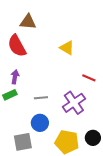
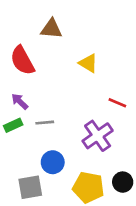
brown triangle: (28, 22) -> (51, 29), moved
purple arrow: (15, 77) -> (20, 101), turned -56
gray line: (41, 98) -> (45, 123), moved

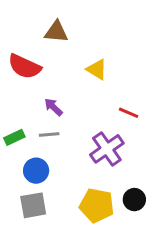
red semicircle: (22, 61) -> (24, 67), turned -36
purple arrow: (20, 101) -> (53, 107), moved
blue circle: (53, 162) -> (36, 171), moved

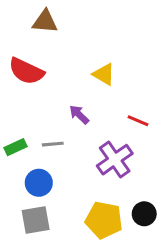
brown triangle: (56, 32) -> (45, 22), moved
purple arrow: (53, 107) -> (79, 115), moved

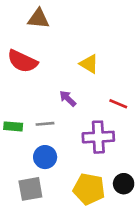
green rectangle: (16, 147) -> (13, 126), turned 30
purple cross: (115, 160) -> (98, 137), turned 32
blue circle: (39, 183) -> (45, 157), moved

